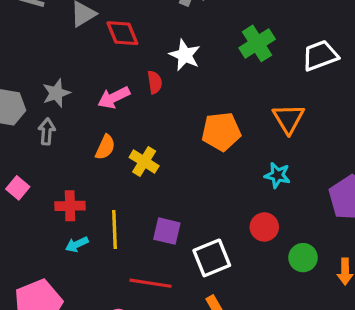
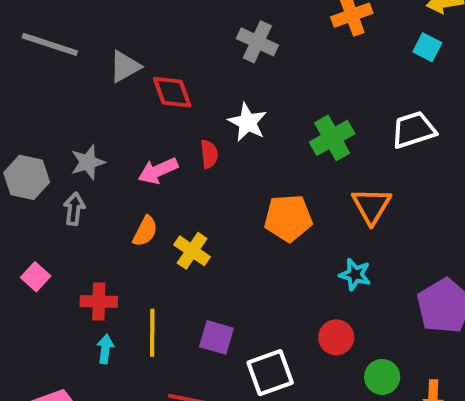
green cross: (257, 43) -> (332, 138), moved
cyan arrow: (77, 244) -> (105, 349), turned 120

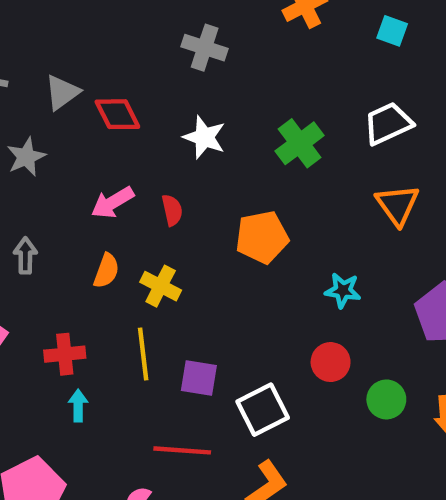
red semicircle: (209, 154) -> (172, 210), moved
gray star: (88, 162) -> (26, 157), moved
orange triangle: (371, 206) -> (398, 205), moved
yellow line: (152, 333) -> (143, 354), moved

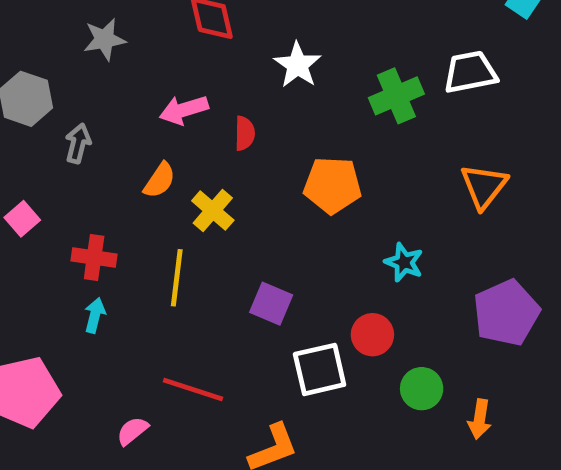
white trapezoid: (388, 123) -> (470, 72), moved
purple square: (199, 378) -> (271, 304), moved
white square: (263, 410) -> (320, 369), moved

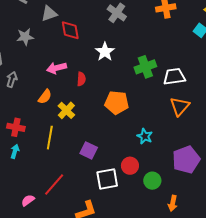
white trapezoid: (470, 72) -> (174, 76), moved
red line: (193, 389) -> (54, 184), turned -70
green circle: (422, 389) -> (152, 181), moved

